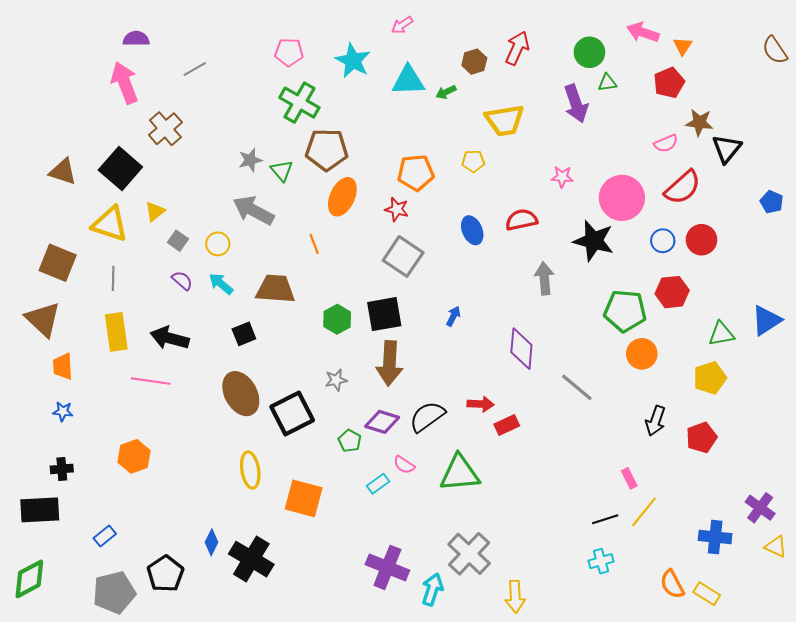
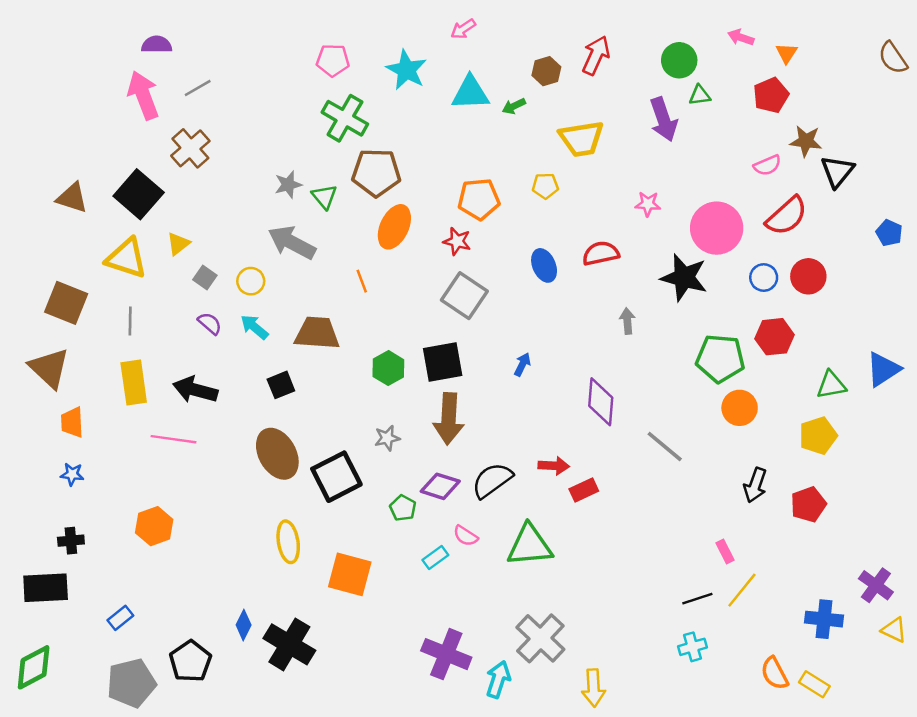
pink arrow: (643, 32) -> (741, 37), size x0.7
gray line: (195, 69) -> (198, 88), moved
gray arrow: (544, 278) -> (627, 321), size x0.7

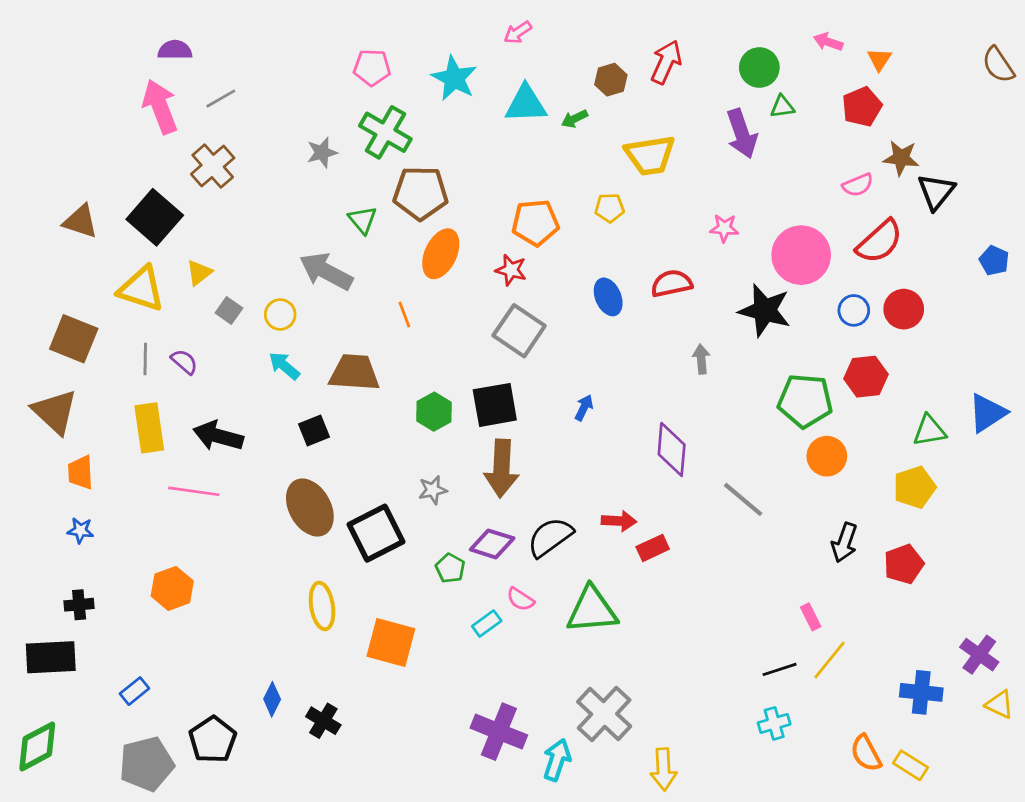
gray star: (288, 185) -> (322, 153), moved
purple semicircle: (210, 323) -> (184, 362), moved
black cross: (289, 644) -> (323, 721), size x0.6

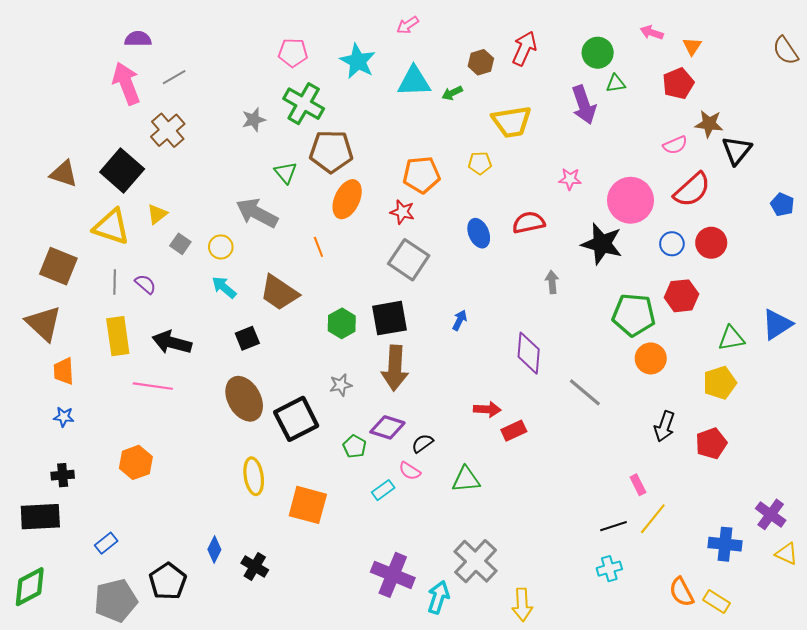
brown trapezoid: (354, 373) -> (279, 293), turned -150
black semicircle: (550, 537) -> (422, 443), moved, size x0.6
green triangle: (592, 610) -> (466, 479), size x0.7

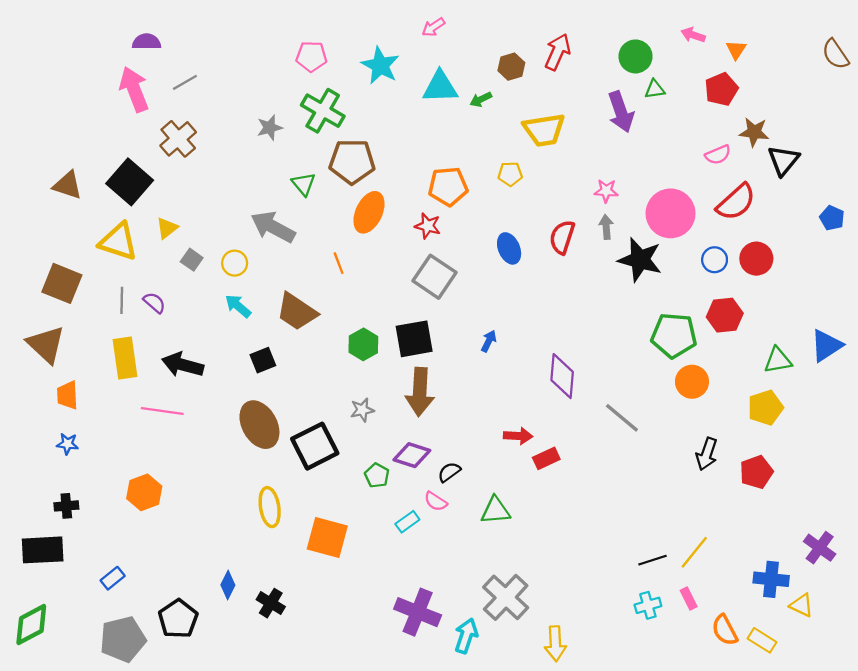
red semicircle: (529, 223) -> (562, 237), turned -60
gray arrow: (552, 282) -> (606, 227), moved
pink rectangle: (638, 485) -> (689, 599), moved
yellow triangle: (787, 554) -> (802, 605), moved

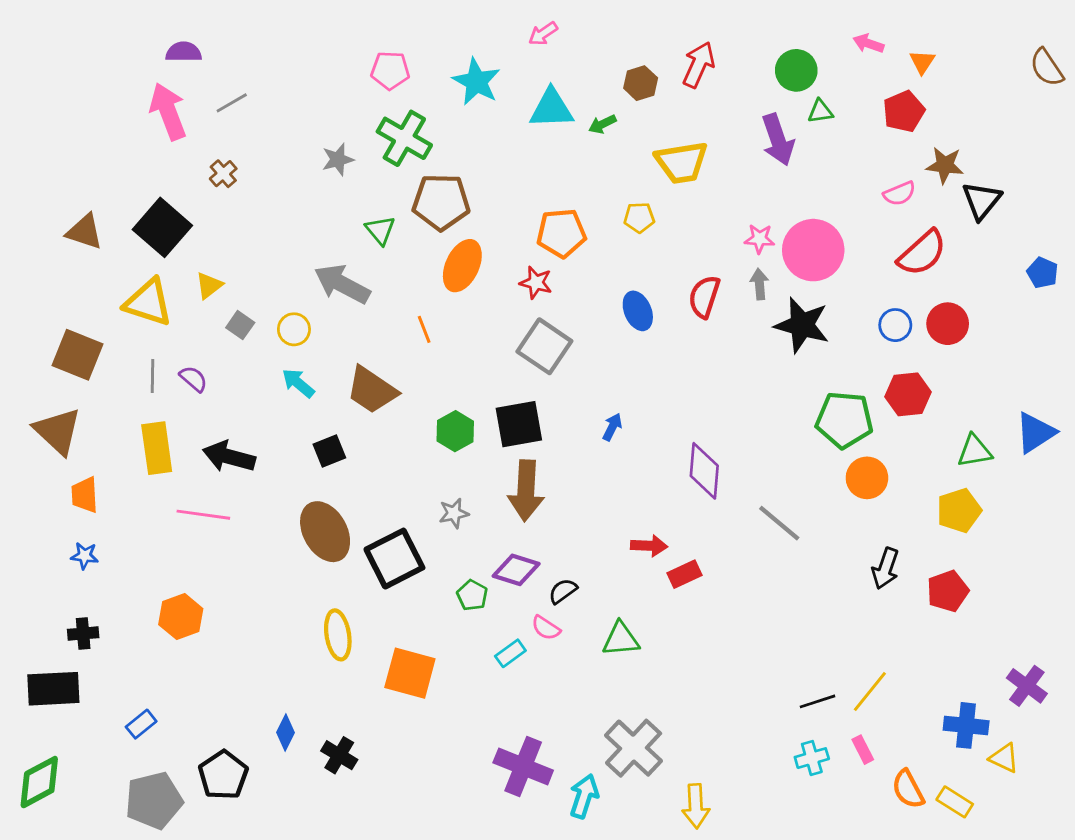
brown cross: (178, 139) -> (223, 174), size x0.6
pink circle: (671, 213) -> (813, 250), moved

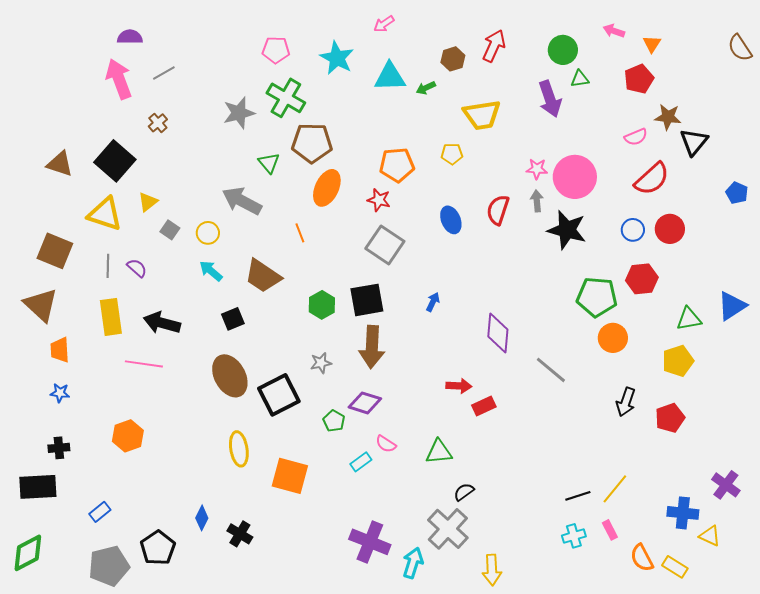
gray star: (338, 160) -> (239, 113), size x1.4
black semicircle: (563, 591) -> (464, 492), moved

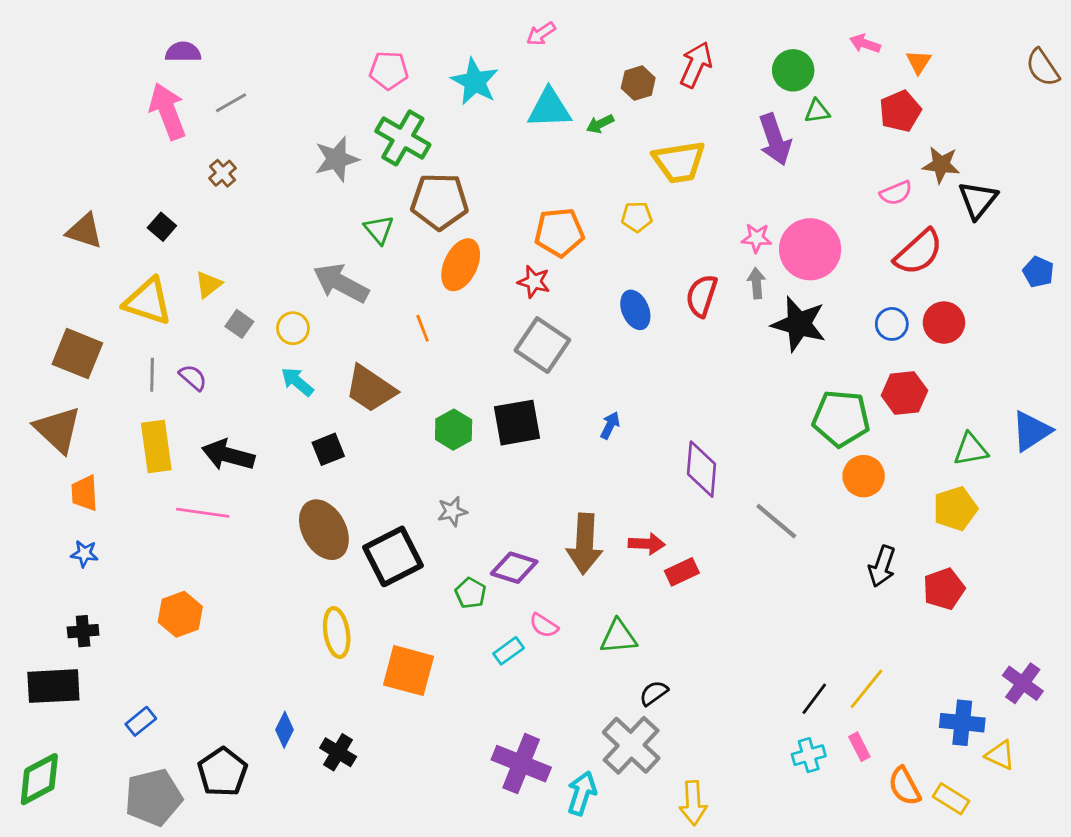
black square: (115, 161) -> (162, 227), size x0.5
brown arrow: (372, 347) -> (585, 544), moved
black line: (578, 496) -> (814, 699), turned -35

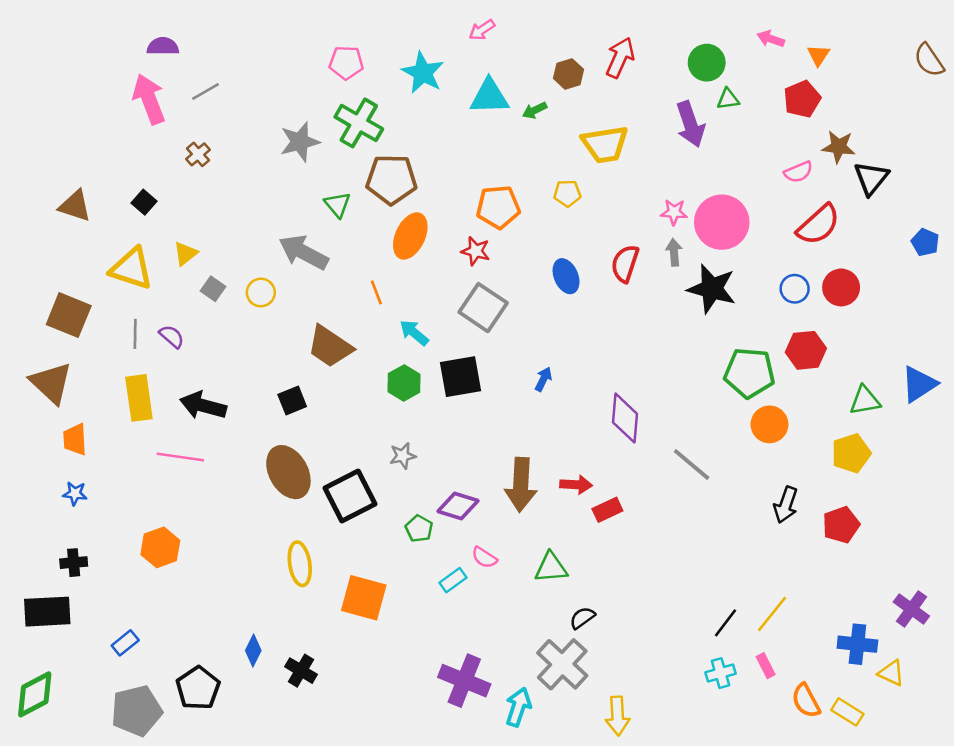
cyan arrow: (297, 382) -> (414, 333), moved

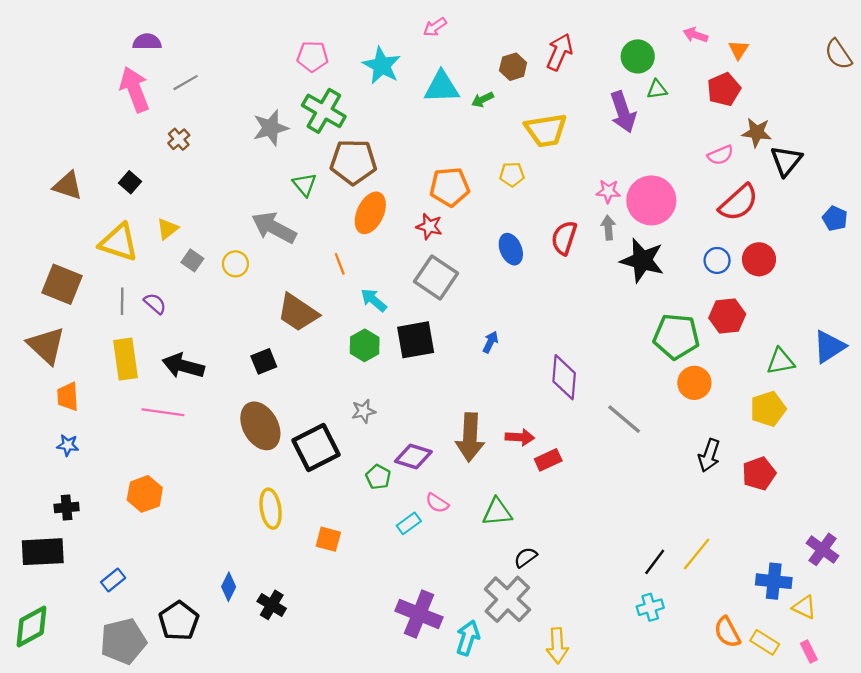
orange square: (364, 598) -> (328, 539), size x0.6
pink rectangle: (766, 666) -> (809, 651), moved

